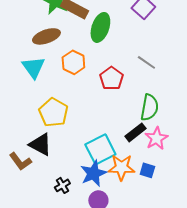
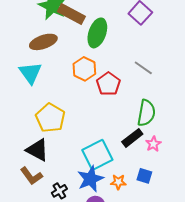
orange hexagon: (73, 62) -> (84, 69), moved
pink star: (156, 138) -> (153, 144), size x0.7
brown L-shape: (20, 161) -> (31, 176), moved
orange star: (121, 167) -> (118, 182), moved, size x0.6

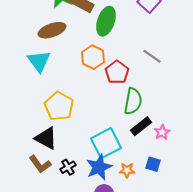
green semicircle: (146, 113) -> (133, 101), moved
black cross: (59, 191) -> (68, 167), moved

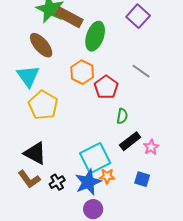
brown ellipse: (52, 30) -> (41, 45), turned 68
green semicircle: (133, 101) -> (122, 116), size x0.6
yellow pentagon: (59, 106) -> (43, 105), moved
orange star: (127, 170) -> (107, 176), moved

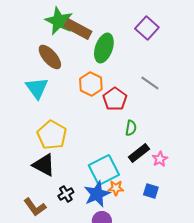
yellow pentagon: (43, 105) -> (52, 135), moved
brown L-shape: (29, 179) -> (35, 207), moved

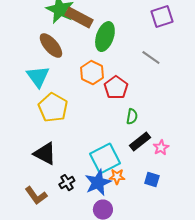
purple square: (147, 28) -> (162, 17), moved, turned 30
gray line: (150, 83) -> (151, 58), moved
yellow pentagon: (52, 135) -> (53, 108), moved

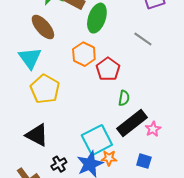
black rectangle: (140, 142) -> (132, 123), size x1.4

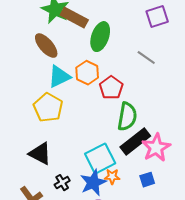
cyan triangle: (30, 58) -> (59, 77), moved, turned 40
green semicircle: (124, 98) -> (127, 117), size x1.8
pink star: (153, 129) -> (156, 148), size x1.8
blue square: (144, 161) -> (147, 180), turned -35

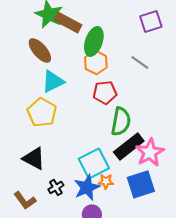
orange hexagon: (87, 73) -> (96, 62), moved
red pentagon: (111, 88) -> (105, 92), turned 30
blue square: (147, 180) -> (141, 184), size x1.8

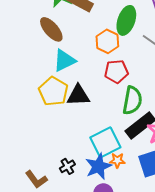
green ellipse: (94, 41) -> (126, 20), moved
black triangle: (34, 158) -> (78, 95), moved, turned -30

